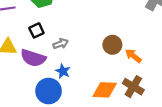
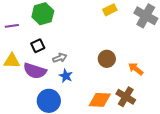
orange arrow: (133, 56) -> (136, 69), moved
blue star: (63, 71) -> (66, 76), moved

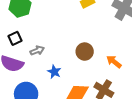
blue star: (66, 76) -> (54, 72), moved

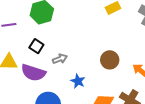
black square: (15, 38) -> (36, 46), turned -32

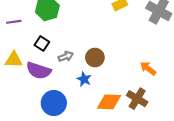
brown circle: (110, 60) -> (95, 58), moved

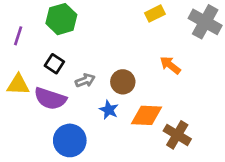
purple line: (14, 22) -> (18, 36), turned -64
orange arrow: (148, 68) -> (170, 65), moved
orange diamond: (109, 102) -> (147, 115), moved

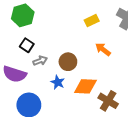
yellow rectangle: (155, 13) -> (92, 21), moved
black square: (54, 64) -> (27, 45), moved

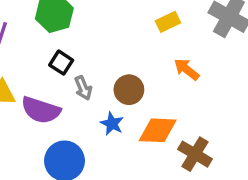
gray arrow: (40, 61) -> (83, 88), turned 88

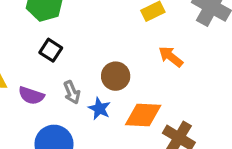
gray arrow: (83, 88) -> (72, 92), moved
purple semicircle: (41, 110) -> (31, 96), size x0.7

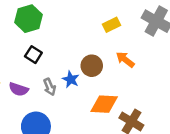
brown circle: (116, 76) -> (92, 66), moved
blue star: (99, 109) -> (71, 79), moved

